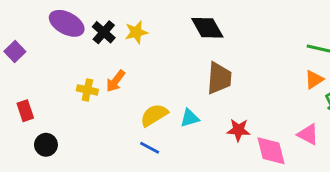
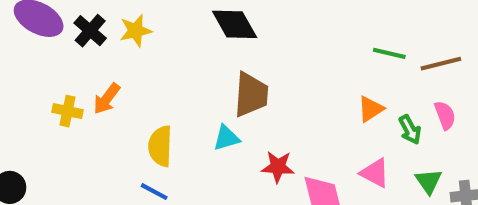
orange triangle: (314, 80) -> (371, 109), moved
yellow semicircle: (154, 115) -> (160, 146), turned -56
cyan triangle: (190, 118) -> (226, 138), moved

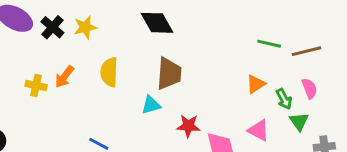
yellow semicircle: (160, 146) -> (109, 72), moved
green triangle: (428, 181) -> (299, 121), moved

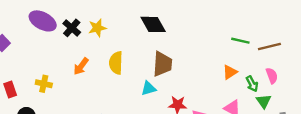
yellow cross: (36, 86) -> (44, 84), moved

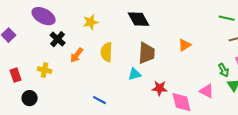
black cross: (72, 28) -> (58, 39), moved
green line: (240, 41) -> (227, 18), moved
orange triangle: (230, 72) -> (185, 45), moved

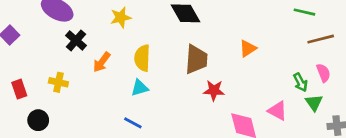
cyan triangle: (135, 74) -> (140, 88), moved
red star: (160, 88) -> (214, 90), moved

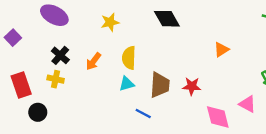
black cross: (76, 40) -> (60, 55), moved
brown trapezoid: (196, 59) -> (160, 85), moved
red rectangle: (19, 89) -> (21, 85), size x1.5
blue line: (133, 123) -> (143, 113), moved

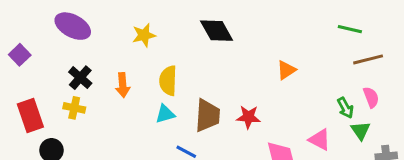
orange arrow: (93, 61) -> (123, 85), turned -42

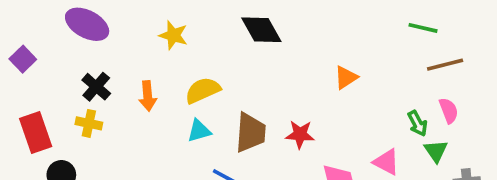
yellow star: (144, 35) -> (173, 35), turned 30
yellow semicircle: (168, 81) -> (203, 90), turned 64

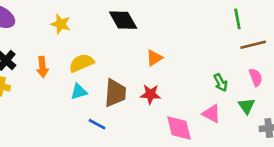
green line: (423, 28) -> (237, 19), turned 66
orange triangle: (346, 77) -> (154, 58), moved
green arrow: (417, 123) -> (221, 83), moved

